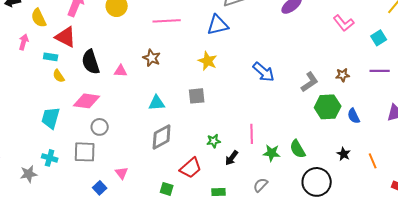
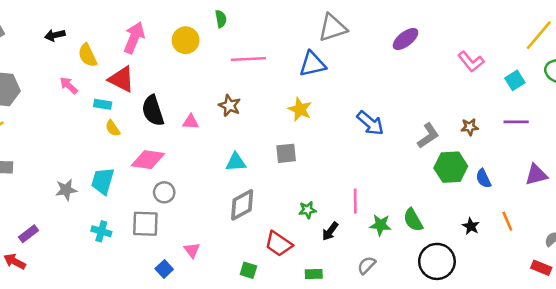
pink arrow: (24, 42) -> (69, 85), turned -63
orange line: (373, 161) -> (507, 221), moved
red trapezoid: (191, 168) -> (279, 244), turned 75
gray star: (29, 174) -> (66, 190), moved

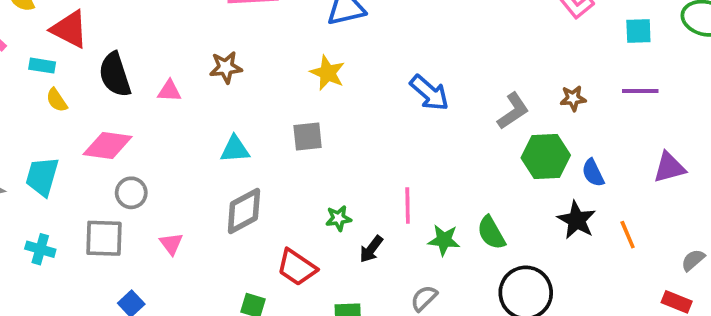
cyan square: (515, 80) -> (638, 31), turned 30
brown star: (230, 106) -> (226, 67), turned -30
black star: (471, 226) -> (577, 220), moved, size x1.5
pink triangle: (192, 250) -> (171, 244), moved

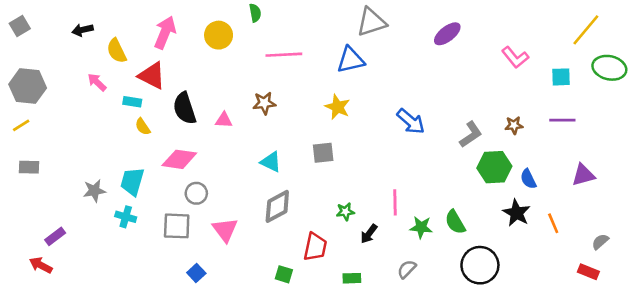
cyan triangle: (235, 149) -> (271, 162), turned 30
pink triangle: (171, 244) -> (225, 230), size x1.5
cyan cross: (40, 249) -> (126, 217), moved
red trapezoid: (297, 267) -> (315, 247), turned -112

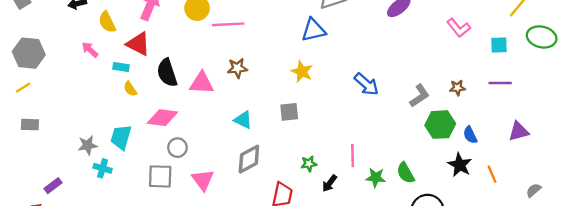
pink line: (284, 55) -> (228, 24), moved
pink triangle: (224, 120) -> (202, 83), size x1.6
cyan cross: (126, 217) -> (103, 168), moved

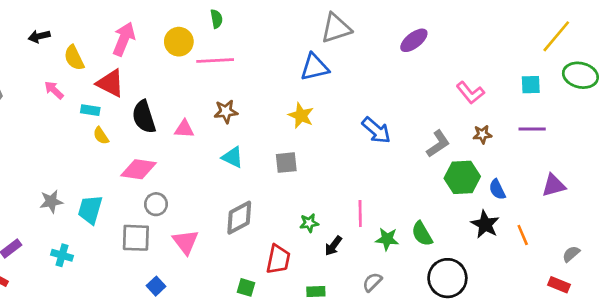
pink L-shape: (459, 28) -> (470, 93), moved
pink triangle: (202, 83) -> (184, 129), size x0.7
cyan triangle: (243, 120) -> (233, 157), moved
cyan trapezoid: (121, 137) -> (90, 210), moved
cyan cross: (103, 168) -> (62, 255), moved

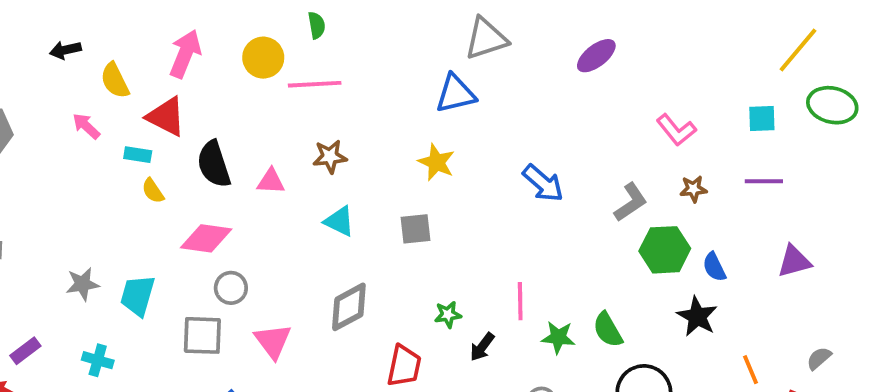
orange line: (523, 235) -> (750, 370), moved

